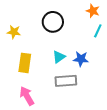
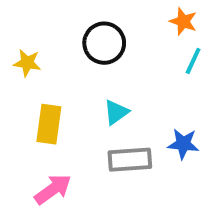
blue star: (81, 59) -> (183, 144), moved
pink arrow: (27, 96) -> (53, 189), turned 84

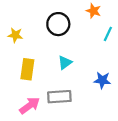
orange star: (183, 21) -> (94, 11), moved
gray rectangle: (130, 160) -> (59, 97), moved

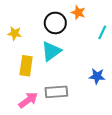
orange star: (94, 11) -> (78, 13), moved
cyan triangle: (65, 63) -> (51, 51), moved, size x1.5

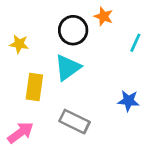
gray rectangle: (56, 92) -> (74, 122), turned 30
pink arrow: (28, 100) -> (21, 133), moved

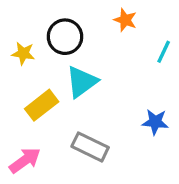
black circle: (73, 30) -> (65, 37), moved
yellow rectangle: (34, 87) -> (42, 105), turned 44

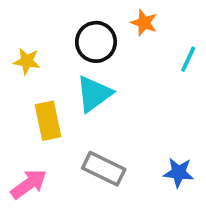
black circle: (65, 37) -> (96, 42), moved
yellow rectangle: (42, 105) -> (48, 121), turned -64
blue star: (155, 122) -> (179, 173), moved

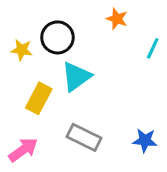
black circle: (96, 42) -> (57, 37), moved
yellow rectangle: (48, 121) -> (39, 98), turned 40

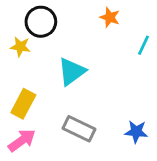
black circle: (57, 37) -> (41, 22), moved
yellow rectangle: (39, 98) -> (23, 104), moved

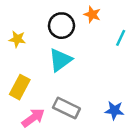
black circle: (41, 22) -> (61, 26), moved
pink arrow: (22, 140) -> (33, 118), moved

